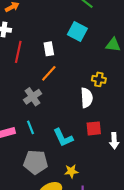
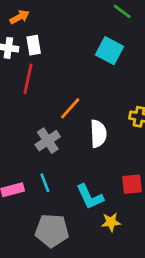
white rectangle: (49, 49) -> (34, 45), moved
white semicircle: (87, 98) -> (98, 134), moved
yellow star: (71, 171) -> (111, 222), moved

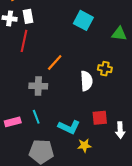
white semicircle: (98, 134) -> (86, 81), moved
gray cross: (48, 141) -> (38, 86), turned 36
cyan L-shape: (90, 197) -> (69, 127), turned -40

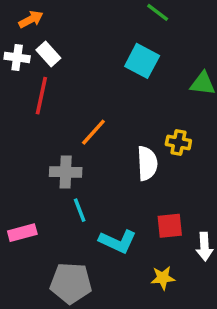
white rectangle: (28, 16) -> (48, 54), turned -32
cyan line: (36, 117) -> (80, 210), moved
yellow star: (84, 145) -> (163, 278), moved

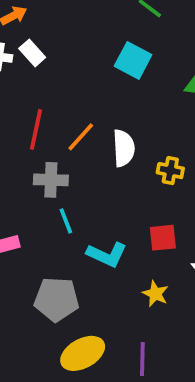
red line: (41, 96) -> (36, 129), moved
yellow cross: (178, 143) -> (170, 171), moved
white semicircle: (147, 163) -> (124, 148), moved
yellow star: (163, 278) -> (155, 294), turned 30

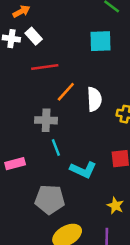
cyan square: (133, 60) -> (100, 41), turned -30
red line: (36, 129) -> (45, 67), moved, turned 70
yellow star: (155, 294) -> (115, 206), moved

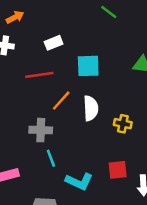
white rectangle: (34, 36) -> (54, 43), moved, turned -70
cyan square: (100, 41) -> (88, 66), moved

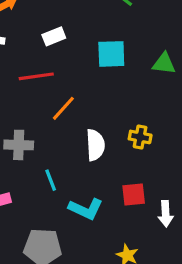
cyan square: (88, 66) -> (111, 54), moved
white semicircle: (91, 108) -> (95, 145), moved
gray cross: (41, 130) -> (19, 145), moved

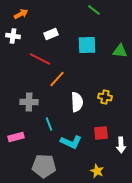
red line: (36, 76) -> (40, 59), turned 35

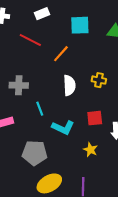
orange line: (57, 79) -> (61, 54), moved
yellow star: (97, 171) -> (90, 150), moved

